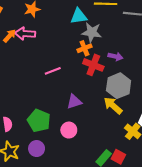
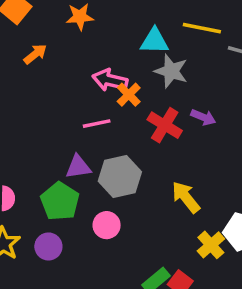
pink arrow: (25, 34) -> (110, 80), moved
orange cross: (84, 48) -> (129, 95), moved, turned -32
gray hexagon: (119, 86) -> (120, 177), moved
purple triangle: (74, 102) -> (78, 167), moved

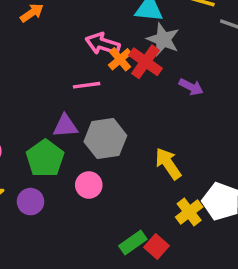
red cross: (165, 125) -> (145, 62), moved

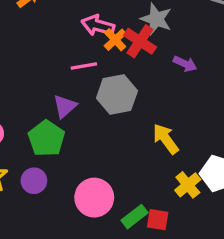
purple triangle: (65, 126) -> (65, 106), turned -35
gray hexagon: (105, 139) -> (117, 95), moved
pink circle: (89, 185) -> (94, 198), moved, size x1.5
red square: (157, 247) -> (158, 220), turned -30

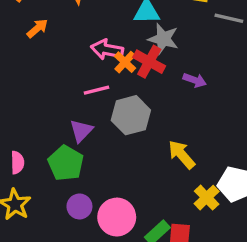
purple circle: (34, 181) -> (79, 206), moved

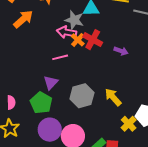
orange arrow: (37, 28) -> (23, 19), size x1.5
gray star: (163, 39) -> (74, 20), moved
gray hexagon: (131, 115) -> (82, 96), moved
purple circle: (79, 206) -> (50, 130), size x1.5

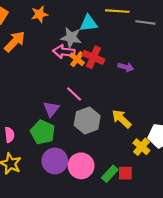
pink line: (60, 57) -> (74, 94), moved, turned 63

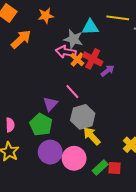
purple arrow: (126, 67) -> (108, 71), moved, turned -56
yellow arrow: (122, 119) -> (92, 136), moved

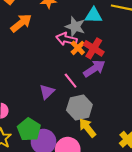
purple arrow: (108, 71) -> (94, 69), moved, size x1.5
green pentagon: (41, 125) -> (29, 129), moved

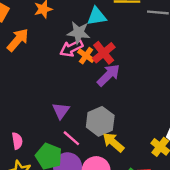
pink arrow: (66, 39) -> (71, 48), turned -30
red cross: (94, 48) -> (104, 53), turned 30
pink line: (71, 81) -> (71, 138), moved

